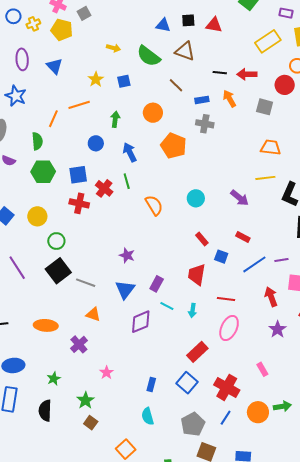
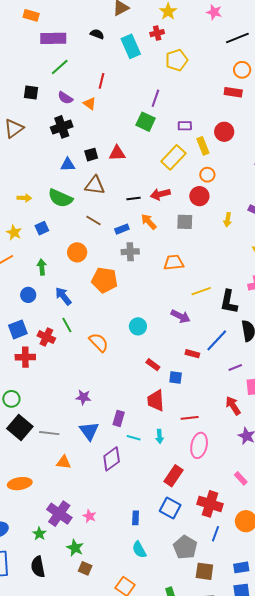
orange trapezoid: (271, 147) -> (174, 262), moved
blue line: (254, 264) -> (217, 340), moved
purple cross: (79, 344) -> (59, 514), moved, size x1.4

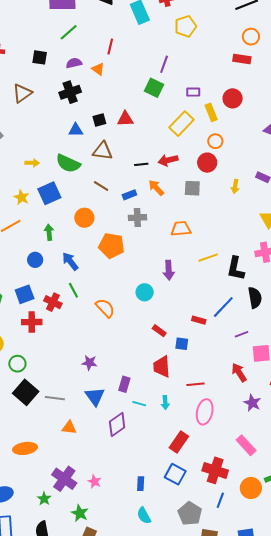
purple semicircle: (65, 98) -> (74, 63), turned 133
blue square: (42, 228) -> (49, 193), size x1.6
purple arrow: (180, 316) -> (169, 270), moved, turned 60
pink rectangle: (241, 478) -> (246, 445), size x1.5

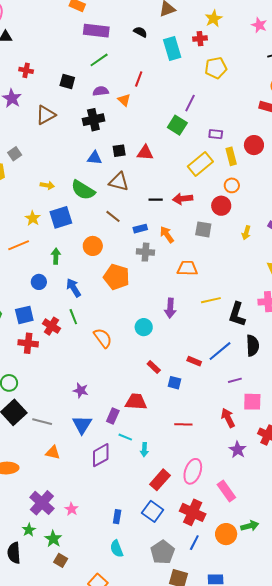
orange arrow: (156, 188) -> (167, 235), moved
red trapezoid: (162, 367) -> (136, 402), moved, turned 90
cyan arrow: (165, 403) -> (144, 450), moved
pink ellipse: (205, 412) -> (193, 471), moved
green star: (44, 499) -> (29, 530), moved

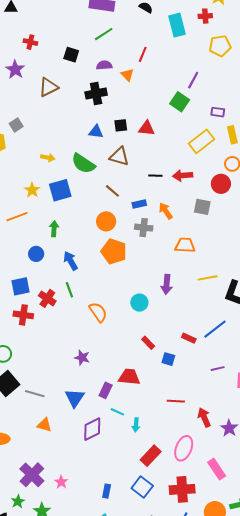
orange circle: (93, 246) -> (106, 221), moved
purple line: (235, 380) -> (218, 369), moved
purple star: (81, 390) -> (82, 358), moved
red arrow: (228, 418) -> (204, 417), moved
red cross: (193, 512) -> (182, 489), turned -30

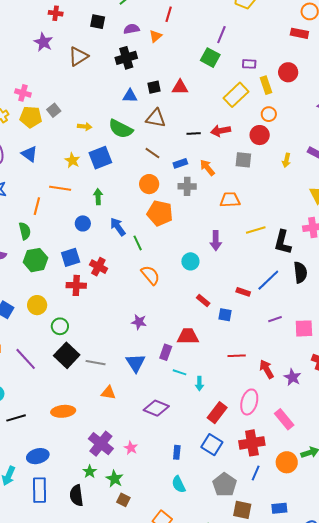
orange triangle: (127, 75) -> (155, 36), turned 40
gray square: (16, 125) -> (54, 110), moved
orange line: (17, 217) -> (60, 188), turned 35
green line: (69, 290) -> (138, 243), moved
purple diamond: (92, 429) -> (156, 408), moved, turned 55

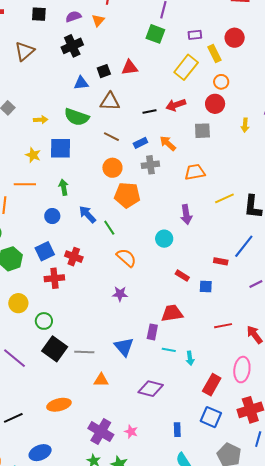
blue square: (100, 158) -> (61, 148), turned 30
purple star: (139, 322) -> (120, 294), moved

